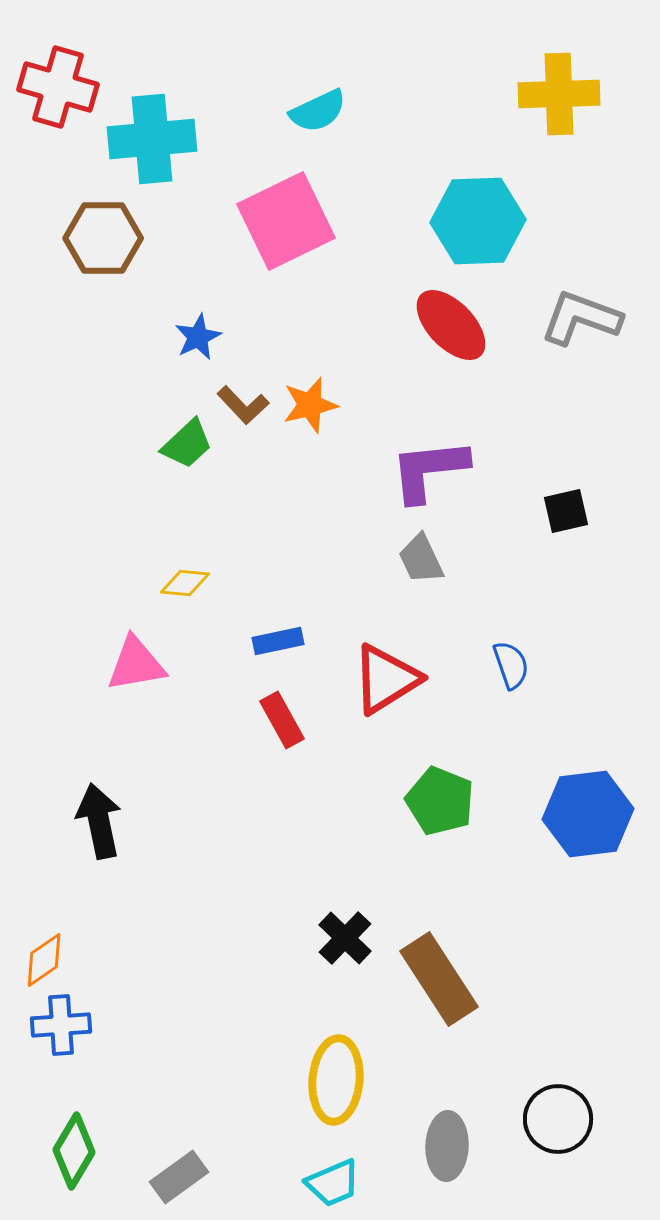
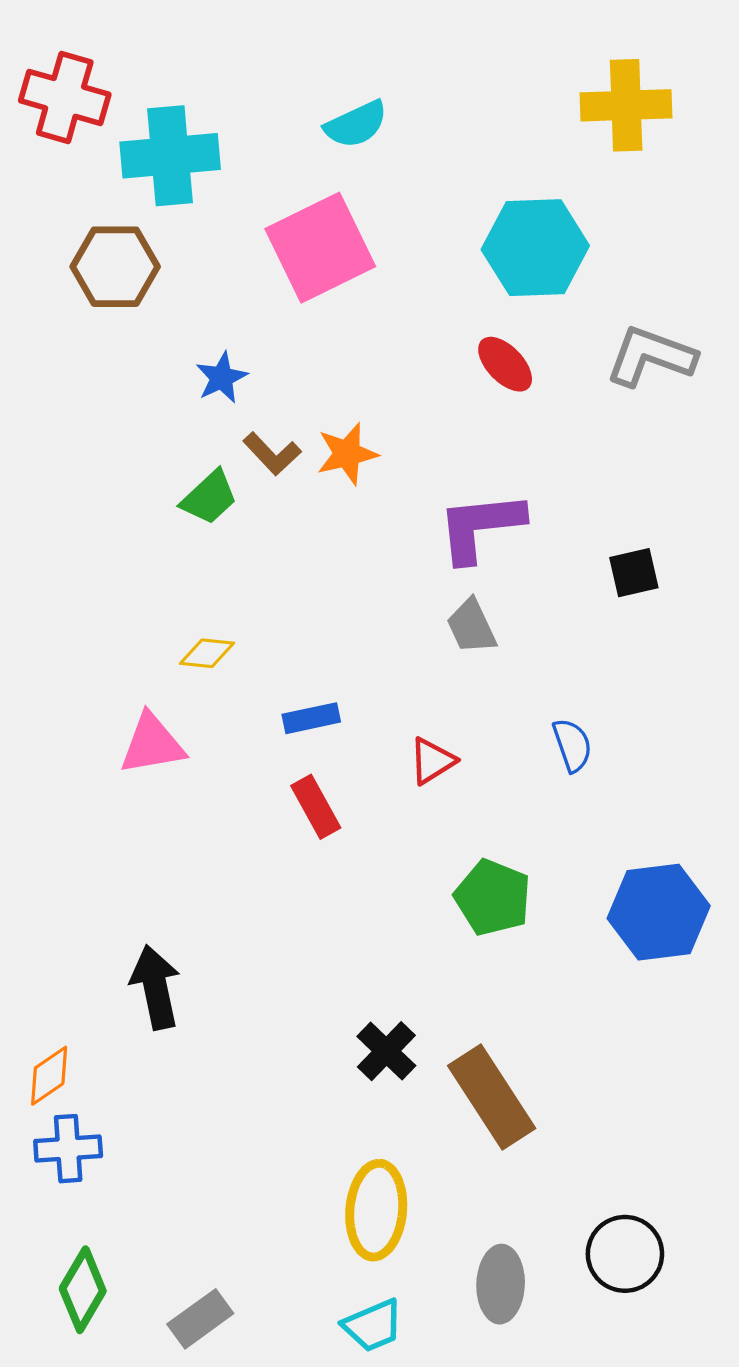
red ellipse: (451, 325) -> (505, 364), size x0.7
red triangle: (386, 679) -> (432, 761), size x0.6
black arrow: (99, 821) -> (155, 987), moved

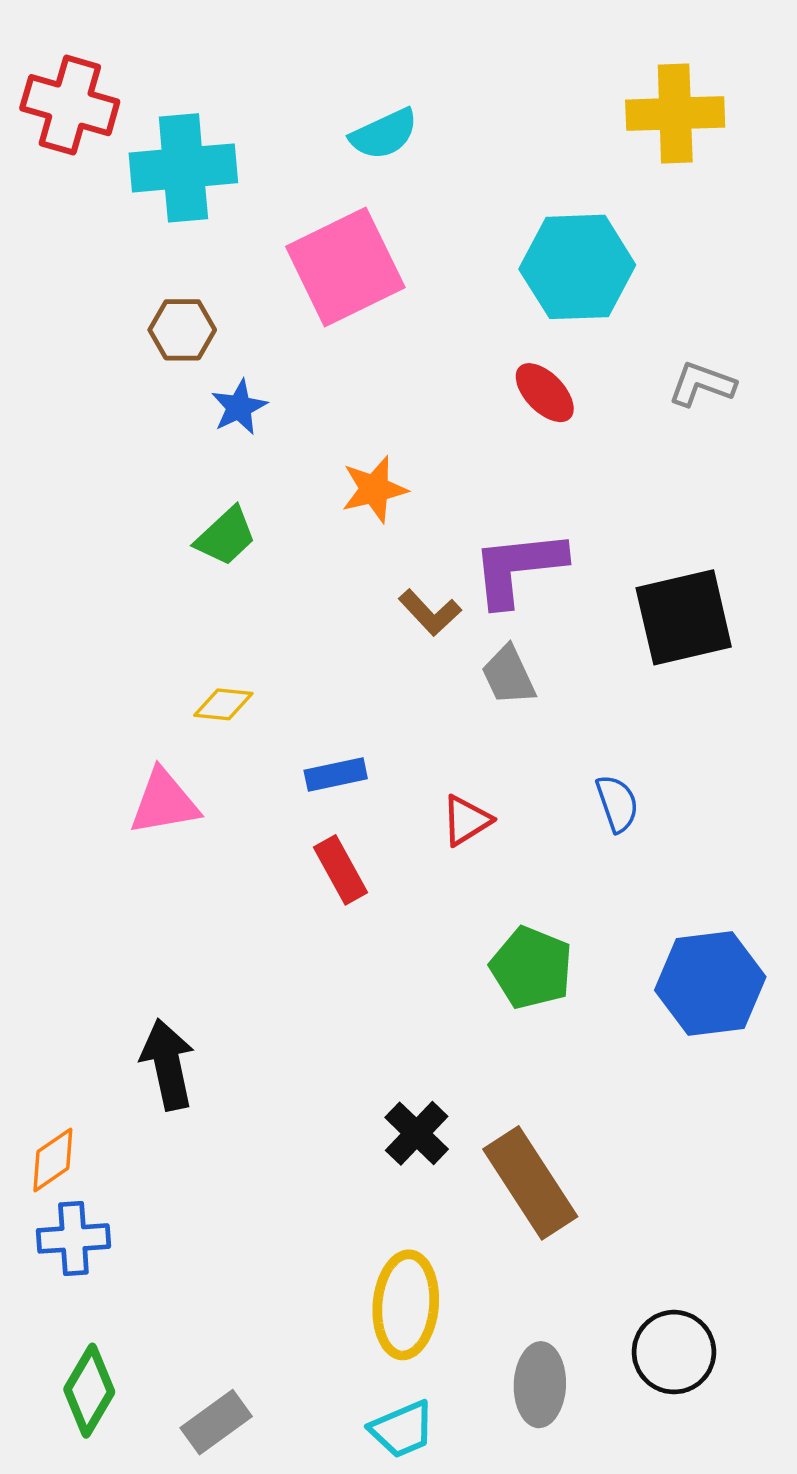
brown hexagon: (115, 267) -> (182, 330), moved, size x0.7
gray L-shape: (651, 356) -> (702, 384), size x0.7
brown L-shape: (272, 454) -> (430, 613), moved
black square: (634, 573) -> (684, 617), size x1.8

